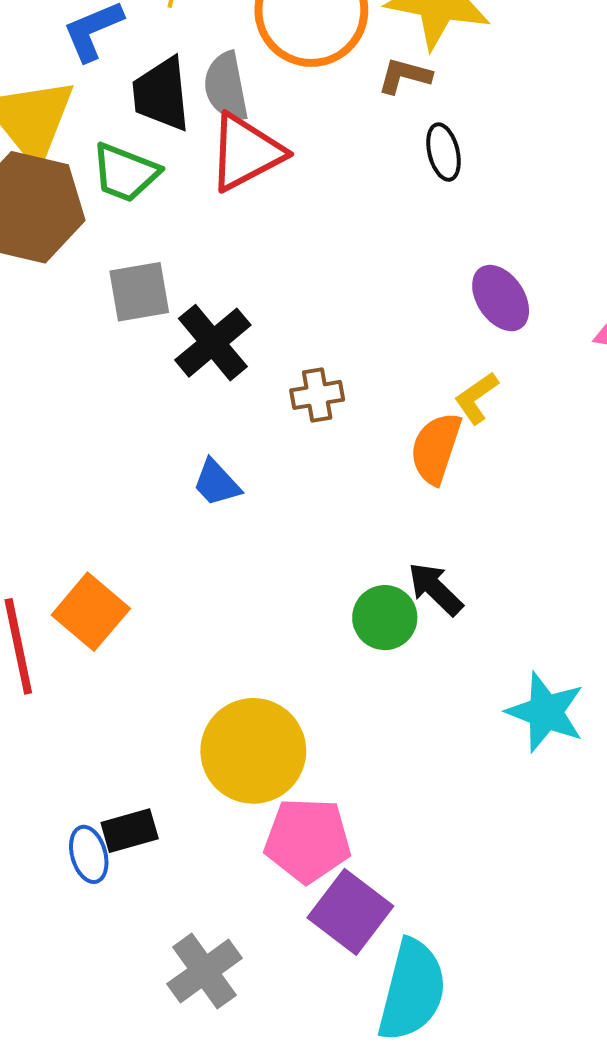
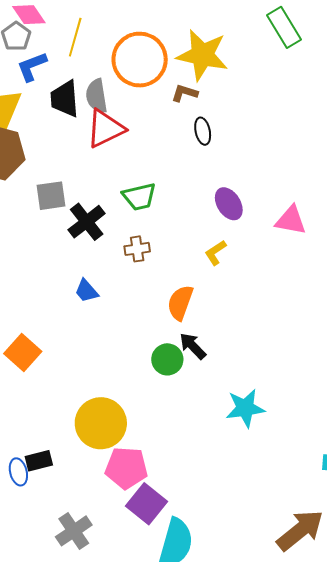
green trapezoid: (125, 173) -> (139, 197), moved, turned -36
orange semicircle: (436, 448) -> (180, 303), moved
cyan star: (546, 712) -> (245, 408), turned -30

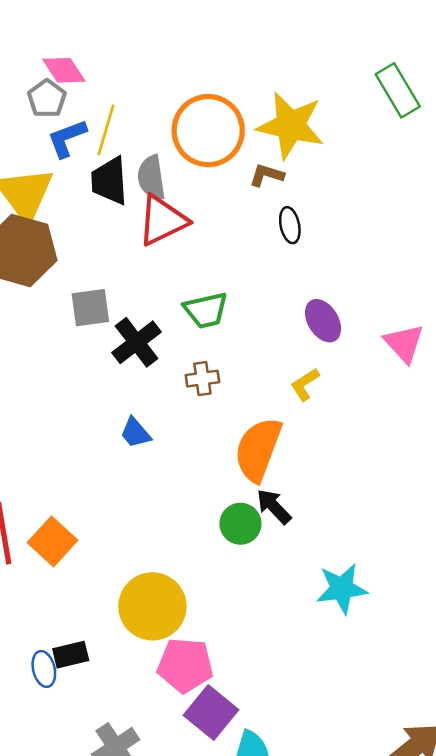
yellow line: (75, 37) -> (106, 130), moved
pink triangle: (291, 220) -> (404, 343), turned 36
orange semicircle: (180, 303) -> (258, 449), size x1.4
orange square: (23, 352) -> (52, 541), moved

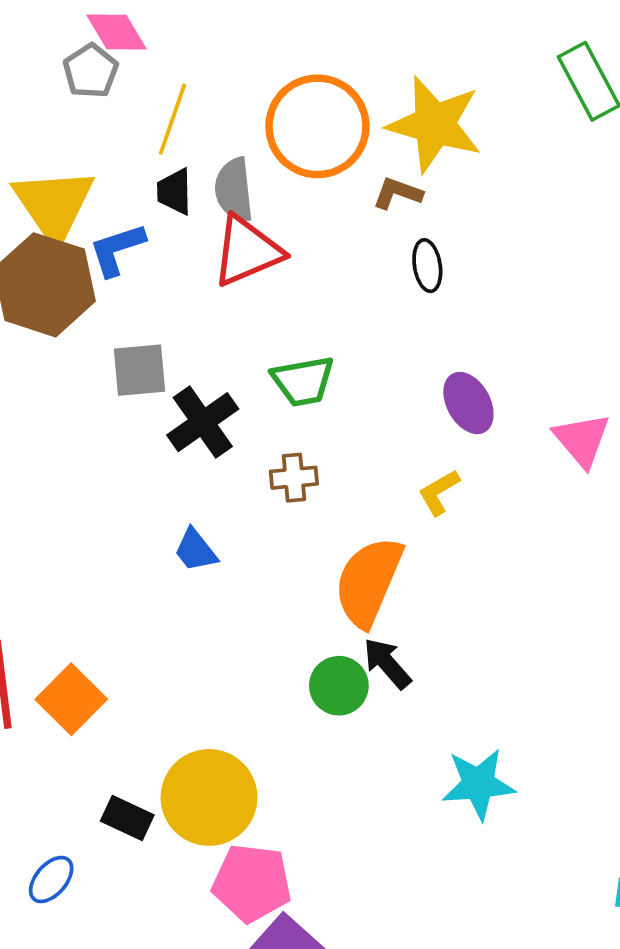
blue L-shape: (67, 138) -> (117, 249), moved
black trapezoid: (110, 181) -> (174, 192), size x0.7
black rectangle: (71, 655) -> (127, 818), moved, turned 36
blue ellipse: (44, 669) -> (51, 879), turned 52

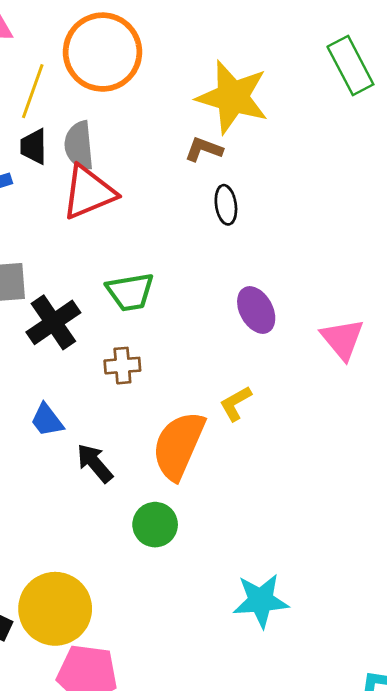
orange circle: (317, 126) -> (103, 52), moved
yellow L-shape: (439, 492) -> (236, 403), moved
black arrow: (387, 663) -> (95, 463), moved

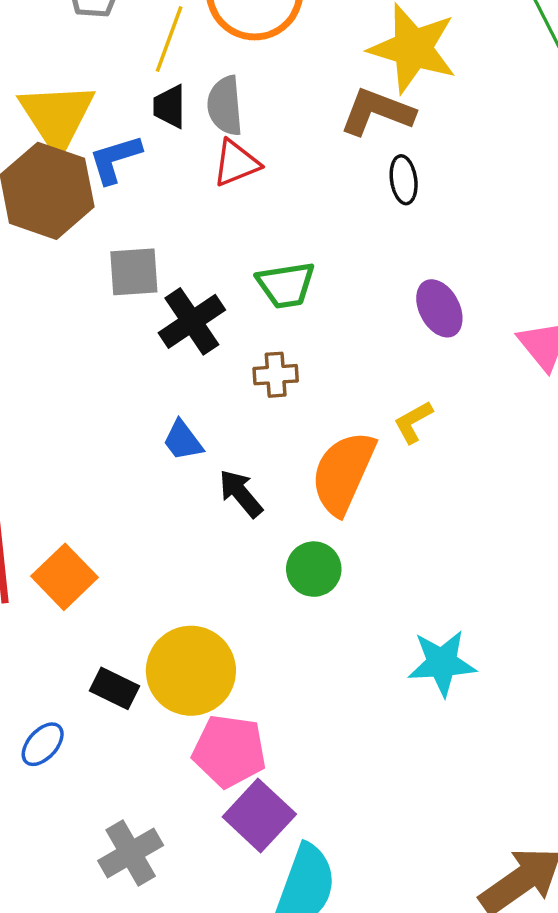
brown L-shape: (204, 149) -> (377, 112), size x1.6
red triangle: (89, 192) -> (236, 163), size x0.7

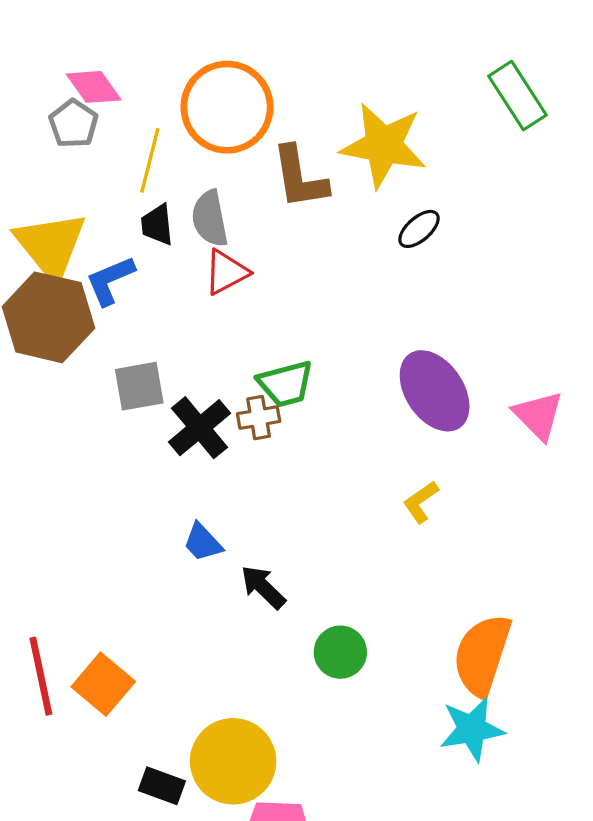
brown L-shape: (377, 112) -> (300, 178), moved, turned -114
black ellipse: (404, 180) -> (419, 229), moved, turned 63
purple ellipse: (439, 308) -> (435, 391), size x1.5
brown cross: (276, 375) -> (259, 418), moved
orange semicircle: (343, 473) -> (482, 655), moved

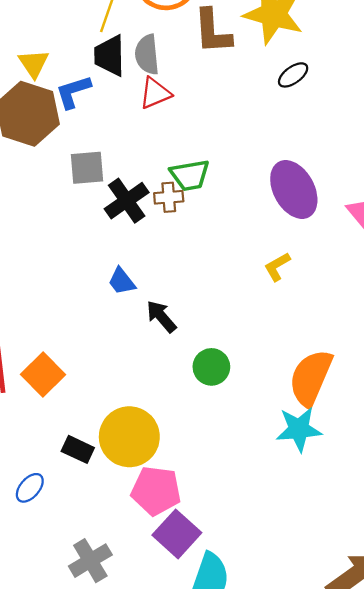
black trapezoid: (157, 225) -> (110, 56), size x1.4
yellow triangle: (51, 246) -> (34, 64), size x0.6

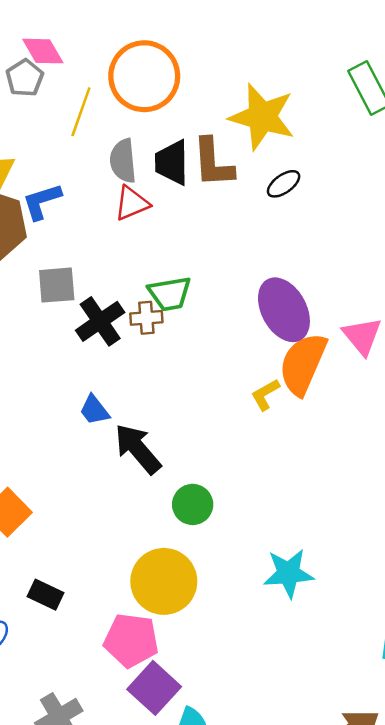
brown L-shape: (213, 31) -> (213, 163), moved
black trapezoid: (110, 56) -> (172, 162), moved
black arrow: (161, 316) -> (138, 449), size x1.4
orange semicircle: (311, 378) -> (303, 364), moved
yellow circle: (129, 437) -> (164, 581), moved

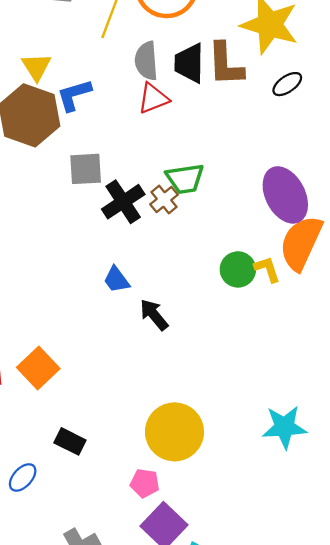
brown cross: (146, 318) -> (164, 199), turned -36
yellow L-shape: (265, 394) -> (267, 269), turned 100
black arrow: (138, 449) -> (154, 315), size x0.7
green circle: (193, 504) -> (238, 269), moved
pink pentagon: (131, 640) -> (145, 483), size x0.6

